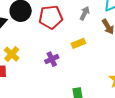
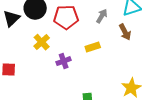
yellow cross: (12, 54) -> (42, 42), moved

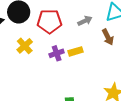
gray arrow: (102, 16) -> (85, 21), turned 32
purple cross: (64, 61) -> (57, 53), moved

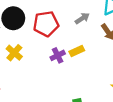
yellow cross: (25, 46) -> (14, 53), moved

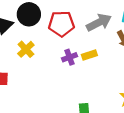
gray arrow: (82, 18) -> (99, 22), size x1.6

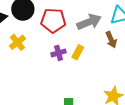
yellow rectangle: (89, 55) -> (78, 52), turned -48

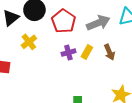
red pentagon: (53, 20) -> (64, 21), turned 30
brown arrow: (111, 40) -> (109, 52), moved

